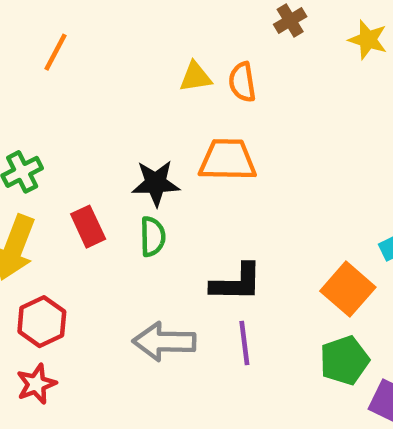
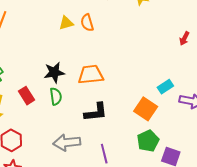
orange trapezoid: (227, 160) -> (91, 75), moved
purple line: (244, 343) -> (104, 154), moved

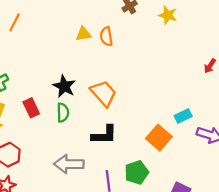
black star: (54, 72) -> (64, 86), turned 30
orange trapezoid: (91, 75) -> (104, 93), turned 48
green pentagon: (148, 141) -> (137, 172), moved

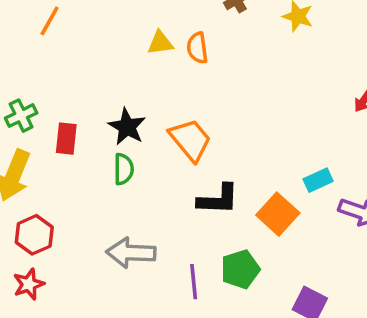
red rectangle: (31, 108) -> (66, 139), moved, turned 30
black L-shape: (104, 135) -> (218, 199), moved

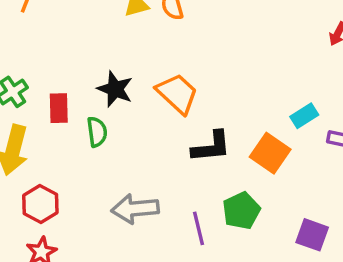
green semicircle: (124, 169) -> (97, 132), moved

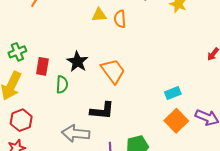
cyan rectangle: (304, 116) -> (173, 93), moved
black L-shape: (211, 147) -> (102, 111), moved
orange square: (270, 153) -> (176, 121), moved

